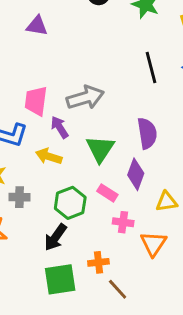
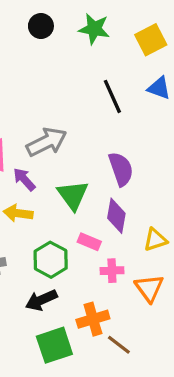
black arrow: (55, 237) -> (41, 300), turned 40
orange cross: (98, 262) -> (93, 319), size x1.4

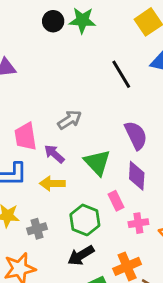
green star: (94, 29) -> (82, 20), moved
gray arrow: (47, 142) -> (70, 120), size x0.7
pink rectangle: (89, 242) -> (116, 201), turned 48

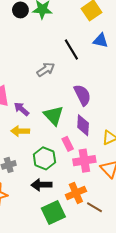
gray arrow: (70, 120) -> (46, 69), moved
pink cross: (138, 223) -> (84, 161), size x1.5
black arrow: (81, 255) -> (42, 185), turned 30

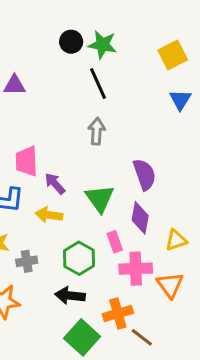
blue triangle: (101, 41) -> (180, 100), turned 42
black line: (71, 49) -> (98, 83), moved
gray arrow: (46, 69) -> (97, 131), turned -60
green square: (53, 213) -> (82, 337), turned -30

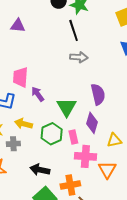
gray arrow: (97, 131) -> (79, 57), moved, turned 84
yellow arrow: (49, 215) -> (24, 124), moved
green hexagon: (79, 258) -> (52, 134), moved

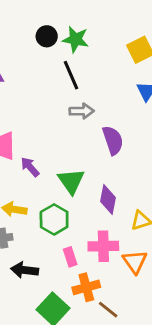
purple semicircle: (98, 94) -> (113, 140), moved
pink rectangle: (73, 137) -> (70, 257), moved
black arrow: (40, 170) -> (25, 270), moved

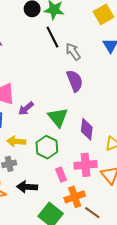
gray arrow: (82, 111) -> (73, 52), moved, turned -120
purple semicircle: (113, 140) -> (75, 81), moved
purple arrow: (30, 167) -> (26, 109), turned -84

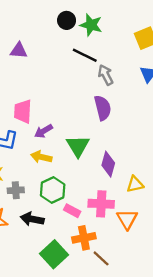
black line: (52, 37) -> (85, 55), turned -45
yellow arrow: (16, 141) -> (41, 157), moved
green hexagon: (47, 147) -> (53, 190), moved
pink rectangle: (61, 175) -> (72, 211), turned -48

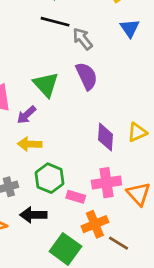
green triangle: (78, 146) -> (46, 85), moved
yellow triangle: (135, 184) -> (137, 132), moved

